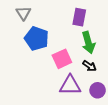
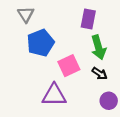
blue pentagon: (37, 38) -> (41, 43), turned 30
purple triangle: (70, 85) -> (54, 95), moved

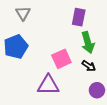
blue pentagon: (41, 43) -> (16, 47), moved

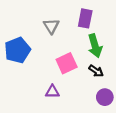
gray triangle: (23, 13) -> (51, 26), moved
purple triangle: (48, 85) -> (52, 92), size x0.6

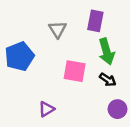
pink square: (67, 63) -> (75, 71), turned 35
purple triangle: (52, 92) -> (46, 109), moved, turned -32

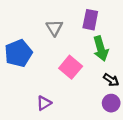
pink square: (75, 71) -> (71, 67), turned 30
black arrow: (108, 80) -> (111, 80), moved

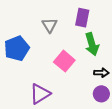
black arrow: (111, 80) -> (101, 73), turned -32
purple triangle: (44, 103) -> (40, 94), size x1.5

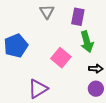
gray triangle: (49, 25) -> (47, 12), moved

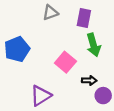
gray triangle: (47, 12) -> (50, 13), turned 42
black arrow: (96, 69) -> (89, 80), moved

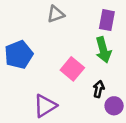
purple rectangle: (84, 18) -> (107, 20), moved
black arrow: (89, 80) -> (99, 89), turned -80

